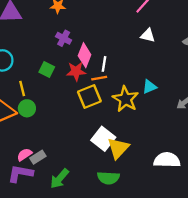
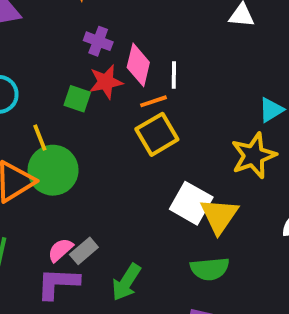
red star: (76, 71) -> (106, 82), moved
orange line: (99, 78) -> (154, 101), moved
cyan triangle: (149, 87) -> (271, 110), moved
yellow star: (125, 99) -> (254, 156), moved, turned 30
green circle: (27, 108) -> (53, 170), size x1.6

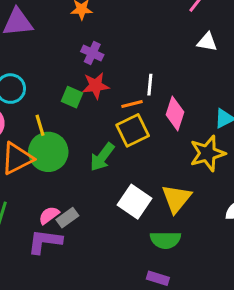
pink diamond: (138, 65) -> (175, 113), moved
white square: (191, 203) -> (134, 202), moved
green arrow: (126, 282) -> (102, 157), moved

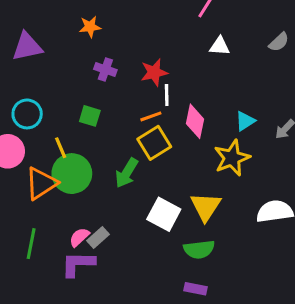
red star: (96, 86) -> (154, 72), moved

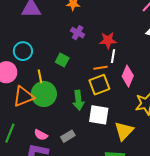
green arrow: (127, 173) -> (78, 100), turned -48
white square: (164, 214) -> (99, 115), moved, turned -30
pink semicircle: (79, 237) -> (41, 135), turned -120
gray rectangle: (98, 237) -> (68, 136), moved

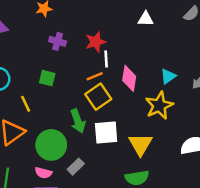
green circle: (44, 94) -> (51, 145), moved

